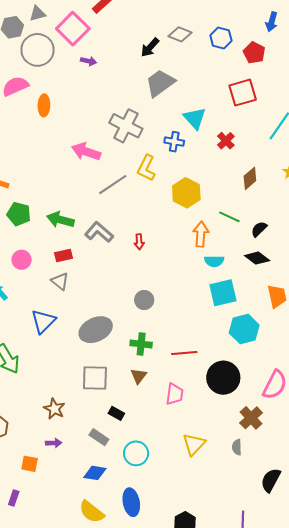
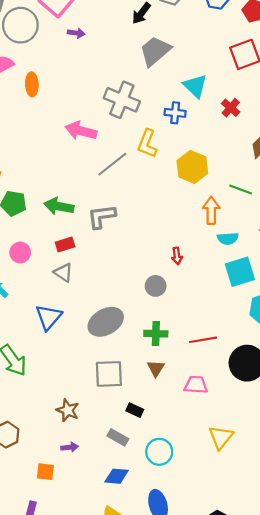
gray L-shape: (99, 232) -> (101, 216), turned -44
red arrow: (139, 242) -> (177, 256), moved
pink trapezoid: (175, 394) -> (196, 385), turned -90

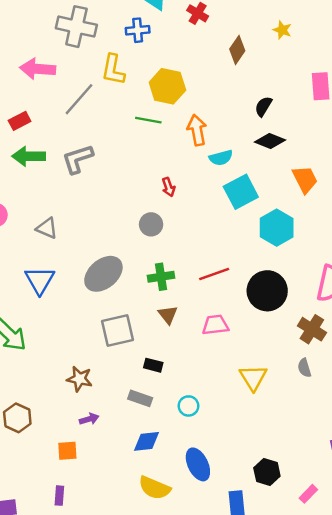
green line: (241, 190) -> (148, 120), moved
red rectangle: (65, 245) -> (20, 121), moved
cyan circle: (159, 452) -> (189, 406), size x0.7

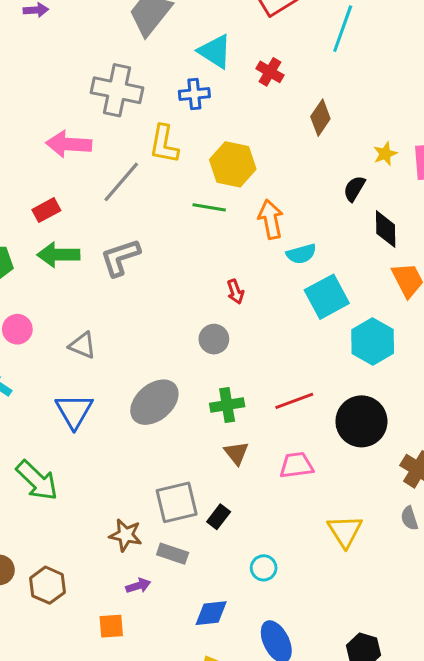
yellow star: (282, 30) -> (385, 154), moved, turned 30
black diamond: (270, 141) -> (386, 229), moved, turned 68
gray square: (117, 331) -> (177, 502), moved
black rectangle: (153, 365) -> (219, 517), turned -66
gray rectangle: (140, 398) -> (173, 554), moved

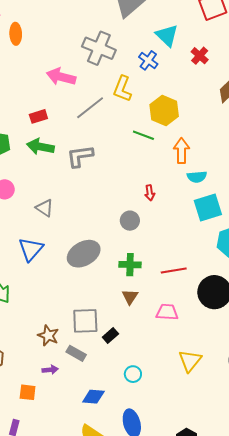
blue cross: (194, 94) -> (148, 60), turned 30

